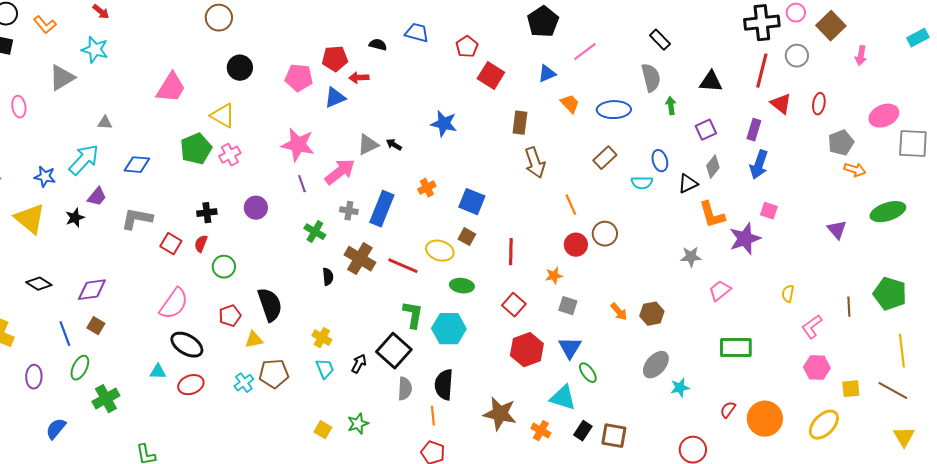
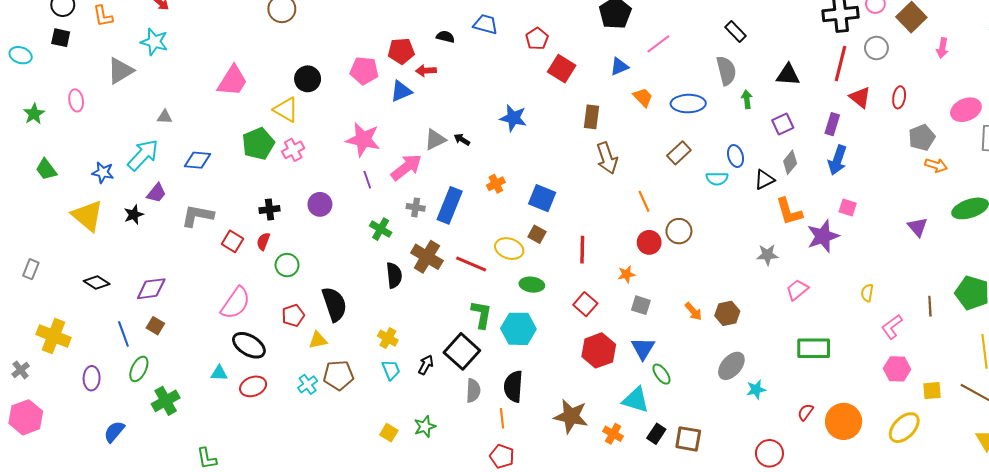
orange L-shape: (45, 25) -> (103, 16), turned 30
black circle: (240, 68) -> (308, 79), moved
black semicircle: (328, 277) -> (394, 275), size x1.4

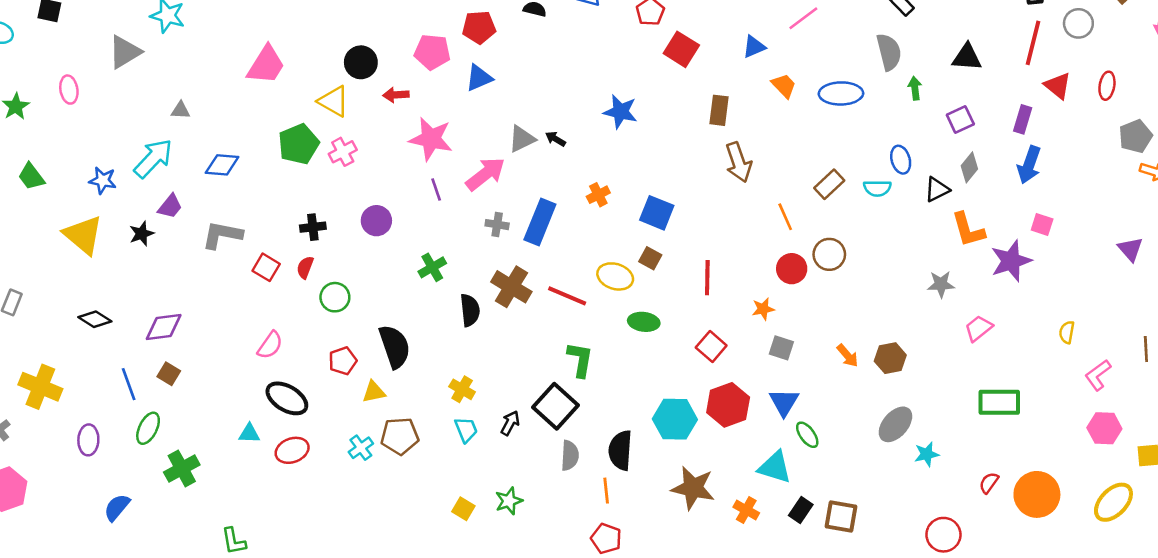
red arrow: (426, 71) -> (396, 95), moved
brown rectangle: (679, 153) -> (829, 184), moved
green cross: (381, 229) -> (432, 267), moved, turned 30
pink semicircle: (236, 303) -> (270, 345), size x0.7
cyan hexagon: (518, 329) -> (675, 419), moved

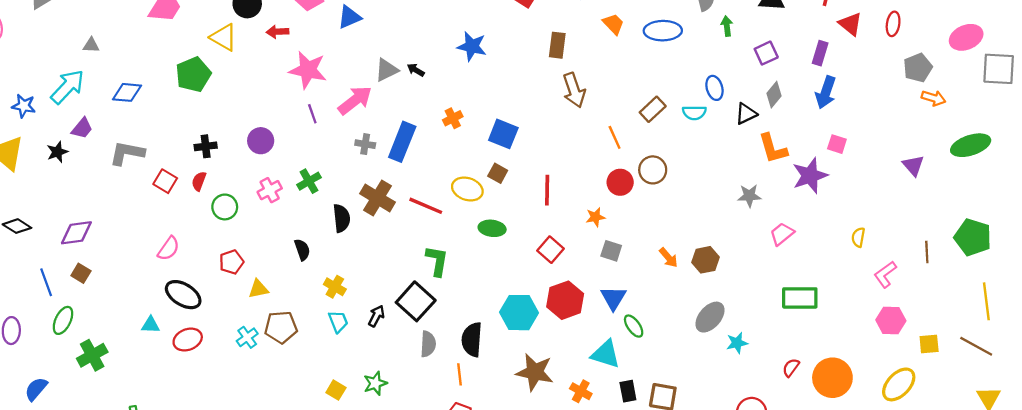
pink cross: (343, 152) -> (270, 190), moved
black semicircle: (395, 347) -> (302, 250), moved, size x0.6
black rectangle: (801, 510) -> (628, 391), turned -45

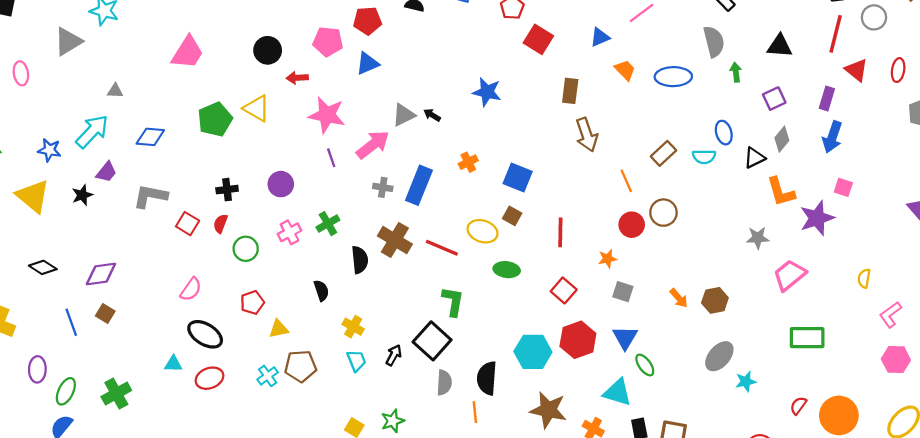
yellow triangle: (224, 37) -> (257, 108), moved
pink trapezoid: (782, 234) -> (790, 275), size x1.4
green ellipse: (63, 320) -> (66, 391), moved

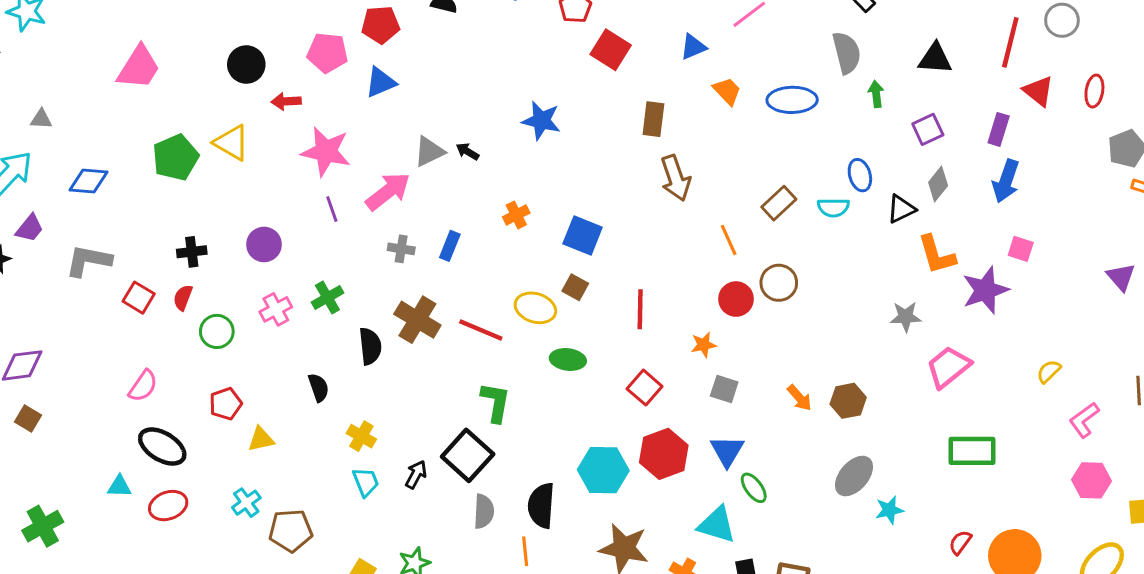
blue rectangle: (419, 185) -> (450, 246), size x0.6
yellow semicircle: (864, 278) -> (1049, 371), turned 36
brown pentagon: (301, 366) -> (291, 531), moved

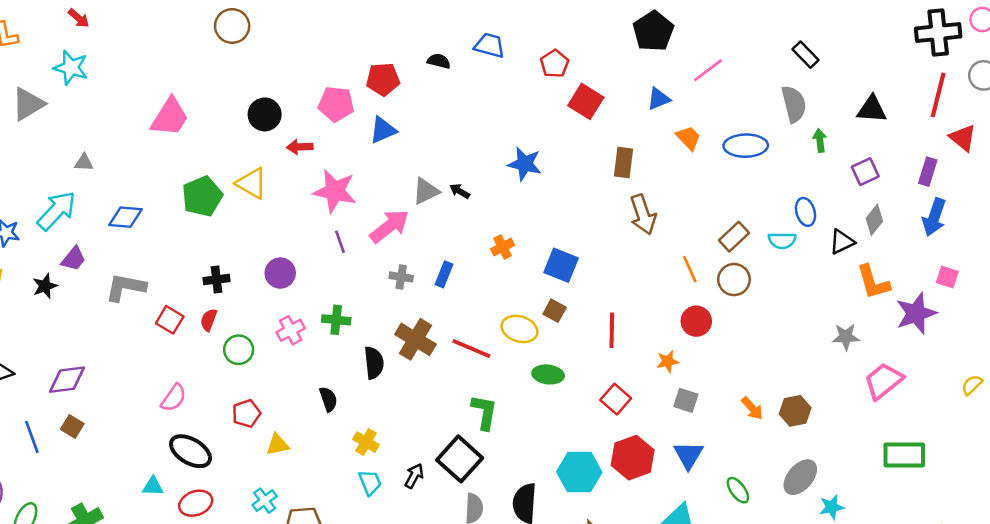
brown circle: (779, 283) -> (734, 280), moved
green cross: (327, 298) -> (336, 320), turned 36
green ellipse: (754, 488) -> (738, 490), moved

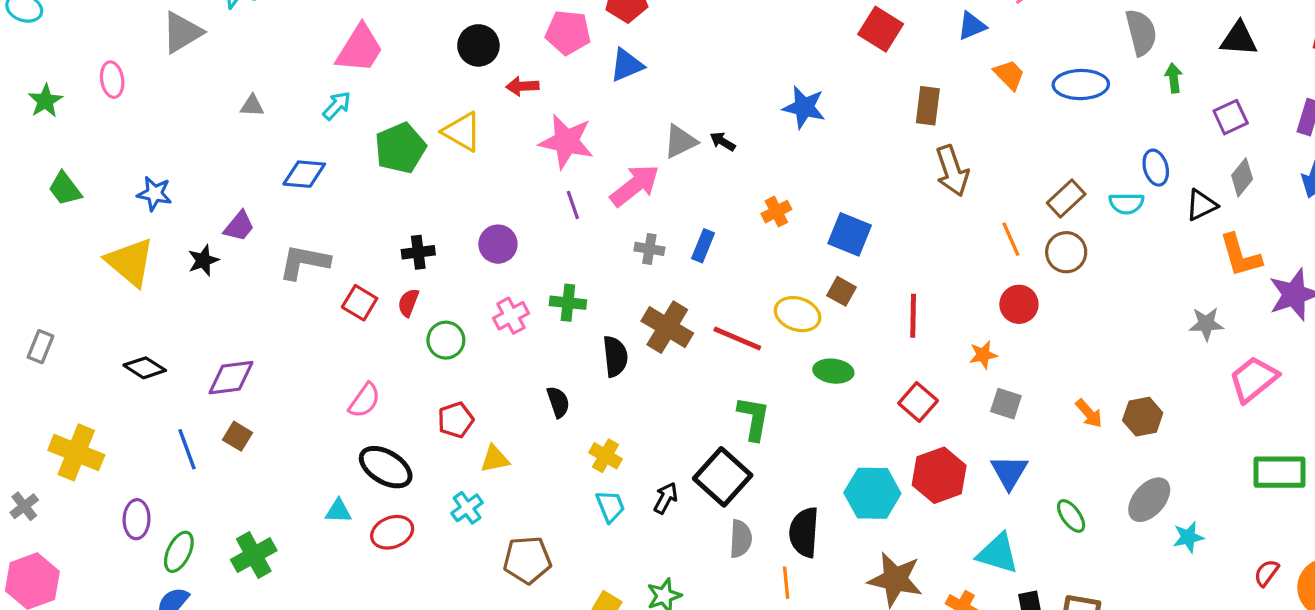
cyan arrow: (57, 211) -> (337, 106), moved, size x0.6
cyan cross: (265, 501) -> (467, 508), moved

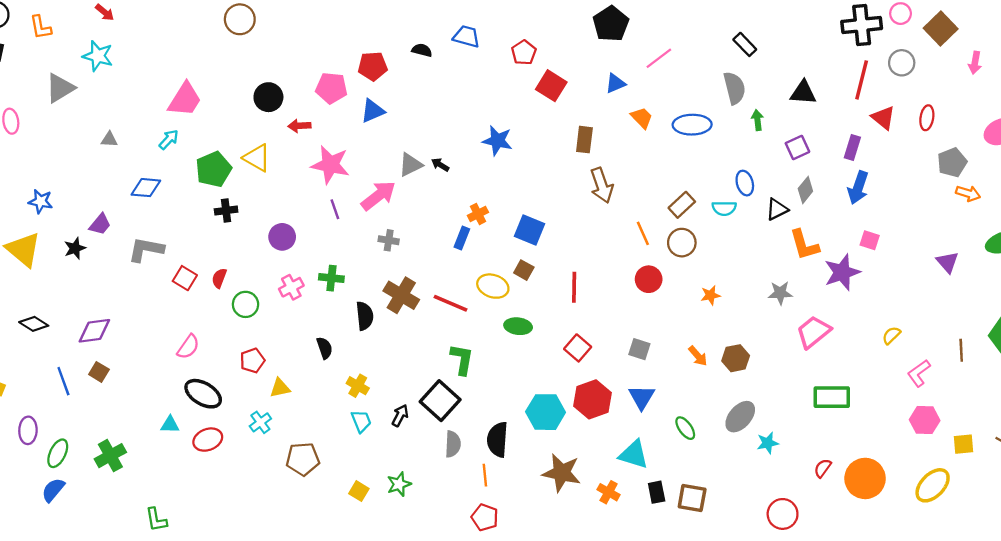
blue rectangle: (703, 246) -> (462, 238), moved
black cross: (418, 252) -> (226, 211), moved
orange star: (983, 355) -> (710, 295), moved

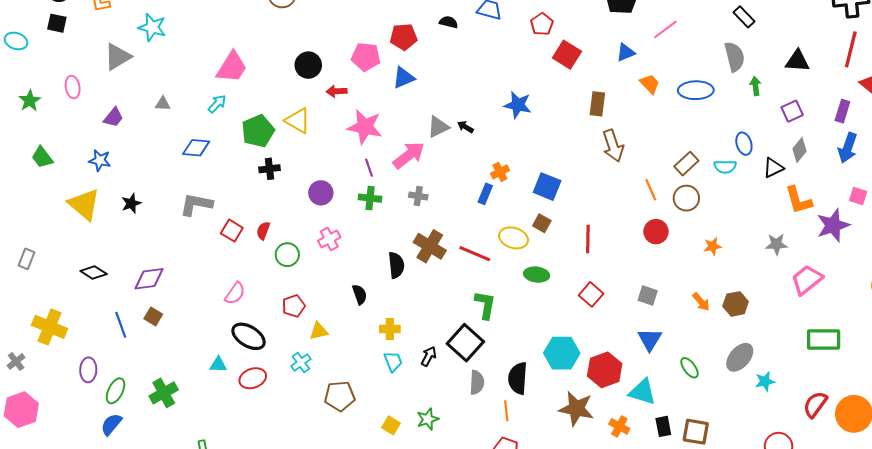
purple trapezoid: (100, 224) -> (113, 117), moved
green cross: (331, 278) -> (370, 198), moved
yellow cross: (358, 386) -> (390, 329), turned -30
red hexagon: (592, 399) -> (605, 370), moved
red semicircle: (823, 468) -> (815, 404), size x1.5

